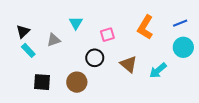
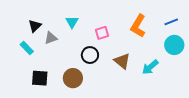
black triangle: (23, 31) -> (35, 26), moved

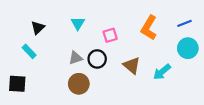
gray triangle: (51, 38) -> (76, 58), moved
black square: (40, 78) -> (17, 84), moved

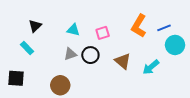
cyan triangle: (78, 23) -> (73, 30), moved, turned -48
blue line: (185, 23) -> (164, 28), moved
brown circle: (79, 84) -> (60, 85), moved

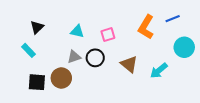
blue line: (164, 28) -> (173, 19), moved
black square: (16, 78) -> (37, 82), moved
brown circle: (60, 85) -> (61, 78), moved

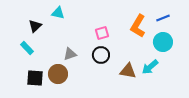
cyan triangle: (77, 31) -> (58, 13), moved
cyan circle: (184, 47) -> (163, 42), moved
black circle: (95, 58) -> (101, 55), moved
brown triangle: (129, 64) -> (128, 71), moved, turned -30

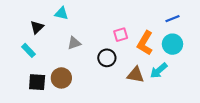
orange L-shape: (138, 26) -> (145, 43), moved
pink square: (102, 33) -> (121, 35), moved
gray triangle: (70, 54) -> (74, 43), moved

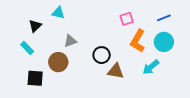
pink square: (121, 35) -> (127, 19), moved
brown triangle: (135, 75) -> (116, 71), moved
brown circle: (61, 78) -> (58, 62), moved

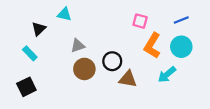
pink square: (127, 19) -> (140, 21), turned 32
brown circle: (58, 62) -> (84, 69), moved
black square: (35, 78) -> (26, 87), moved, turned -30

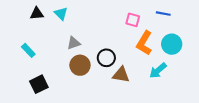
cyan triangle: (64, 14) -> (61, 14), turned 32
blue line: (181, 20) -> (163, 14), moved, turned 32
black triangle: (39, 29) -> (37, 14), moved, turned 40
black square: (26, 87) -> (39, 84), moved

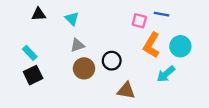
cyan triangle: (61, 14) -> (72, 19), moved
blue line: (163, 14) -> (162, 14), moved
brown triangle: (121, 75) -> (126, 91), moved
black square: (39, 84) -> (33, 75), moved

